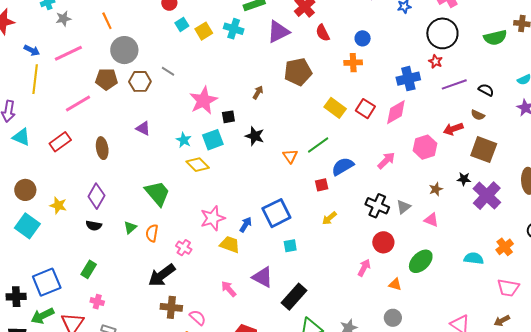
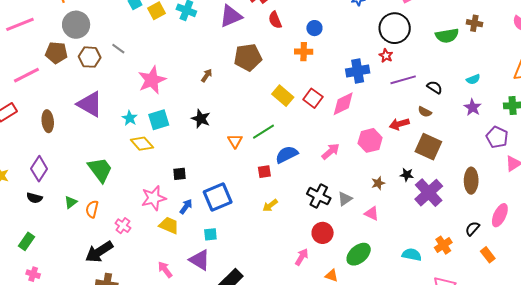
black square: (228, 117) -> (179, 174), moved
purple triangle: (143, 128) -> (90, 104), size x1.8
cyan square: (290, 246) -> (210, 234), moved

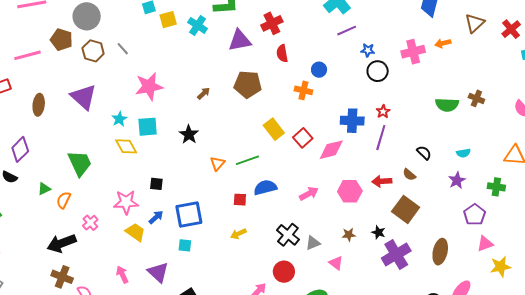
black circle: (395, 28) -> (378, 71), moved, size x0.7
purple line: (403, 80) -> (381, 138), moved, turned -70
cyan square: (210, 234) -> (185, 245), moved

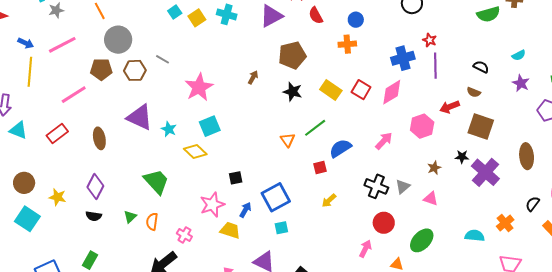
cyan star: (119, 119) -> (169, 129), moved
black star: (189, 134) -> (293, 92), moved

